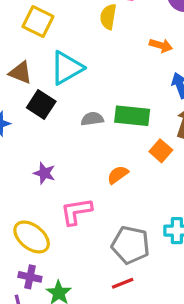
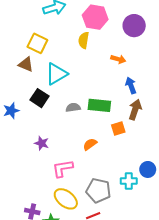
brown triangle: (20, 73) -> (26, 64), moved
orange square: (161, 151) -> (118, 128), turned 32
yellow ellipse: (32, 237) -> (66, 199), moved

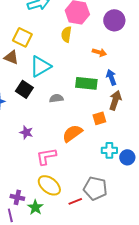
green rectangle: (99, 105) -> (86, 83), moved
orange semicircle: (90, 144) -> (72, 133), size x1.5
cyan cross: (129, 181) -> (109, 150), moved
gray pentagon: (98, 190) -> (95, 188), moved

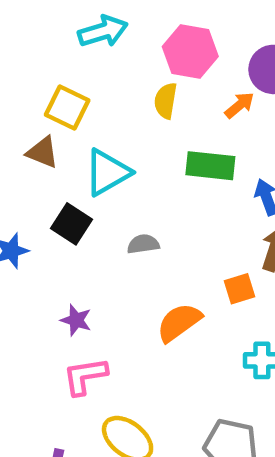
orange arrow: (99, 52) -> (239, 105), moved, turned -56
green rectangle: (86, 83) -> (210, 166), moved
pink L-shape: (46, 156) -> (85, 376), moved

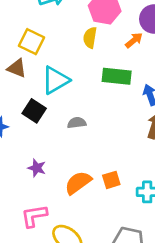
orange square: (239, 289) -> (111, 180), moved
orange semicircle: (179, 322) -> (78, 183), moved
pink L-shape: (85, 376) -> (34, 216), moved

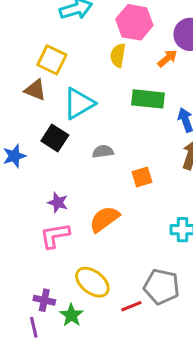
orange square: (111, 180) -> (142, 177), moved
pink L-shape: (34, 216) -> (55, 236), moved

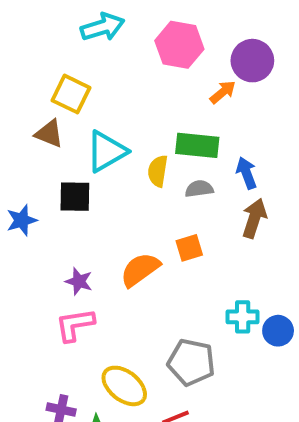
yellow semicircle: (118, 55) -> (158, 171), moved
black square: (55, 138) -> (75, 197), turned -32
gray semicircle: (103, 151) -> (199, 189), moved
orange semicircle: (104, 219) -> (140, 270), moved
gray pentagon: (161, 287) -> (191, 362), moved

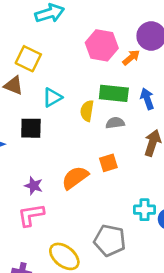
pink hexagon: (179, 45) -> (102, 45), moved
cyan triangle: (106, 151) -> (52, 97), size x0.7
blue arrow: (246, 173) -> (147, 99), moved

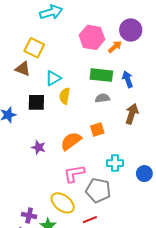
yellow semicircle: (87, 111) -> (65, 96), moved
cyan cross: (145, 210) -> (115, 163), moved
pink L-shape: (31, 215) -> (74, 174), moved

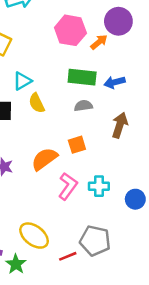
blue arrow: (128, 79) -> (115, 82), turned -84
yellow semicircle: (65, 96) -> (37, 103), turned -35
pink L-shape: (74, 174) -> (68, 186), moved, turned 135
gray pentagon: (98, 190) -> (95, 241), moved

